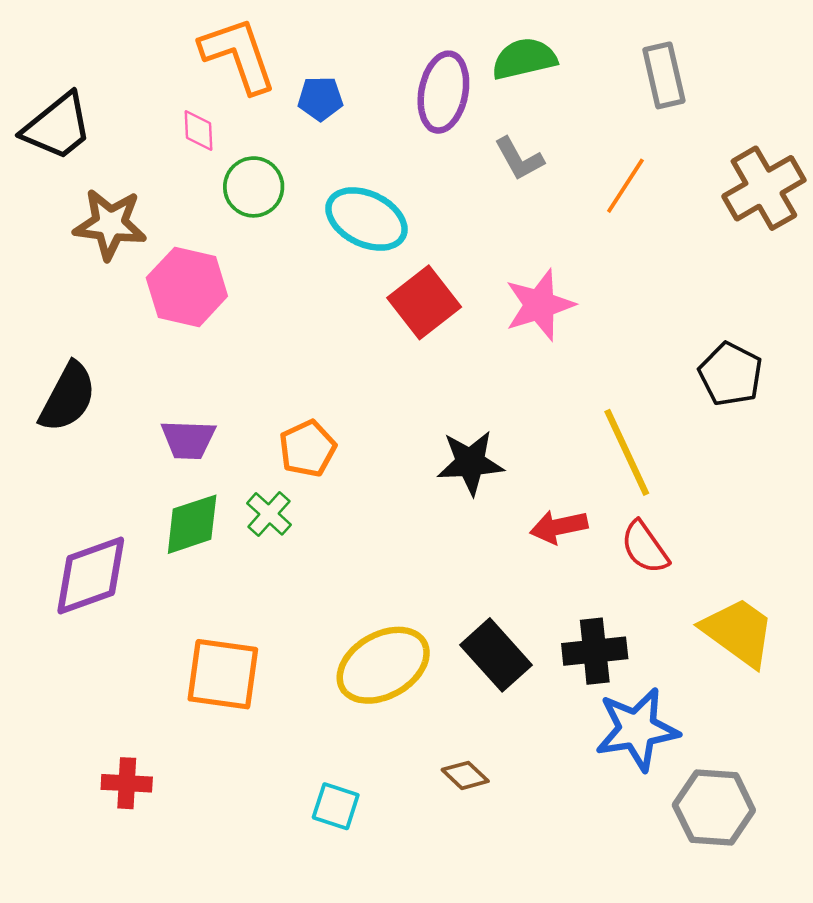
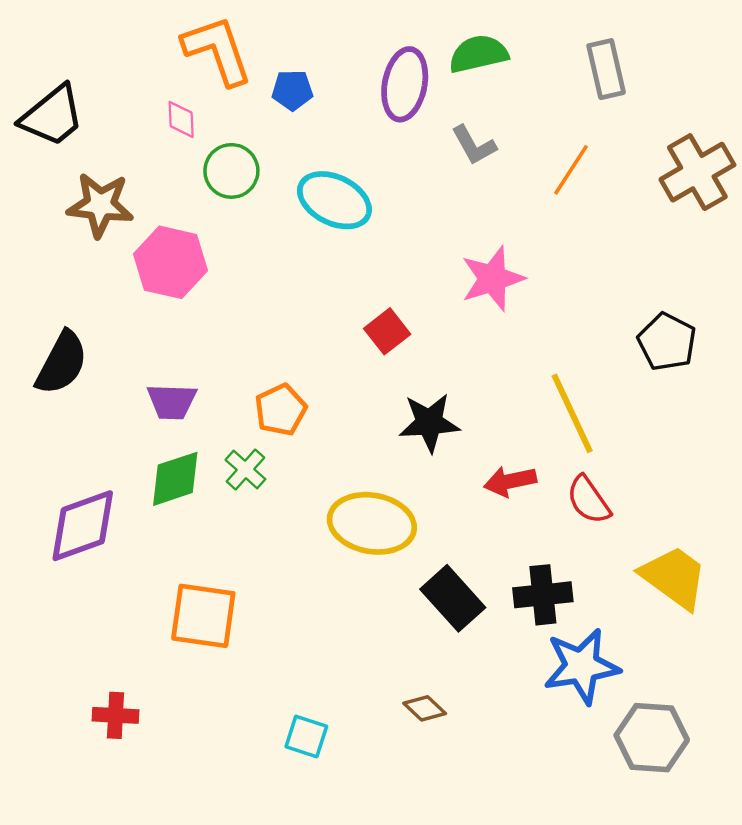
red square: (424, 302) -> (387, 331), moved, size x0.7
yellow ellipse: (383, 665) -> (372, 523), moved, turned 40

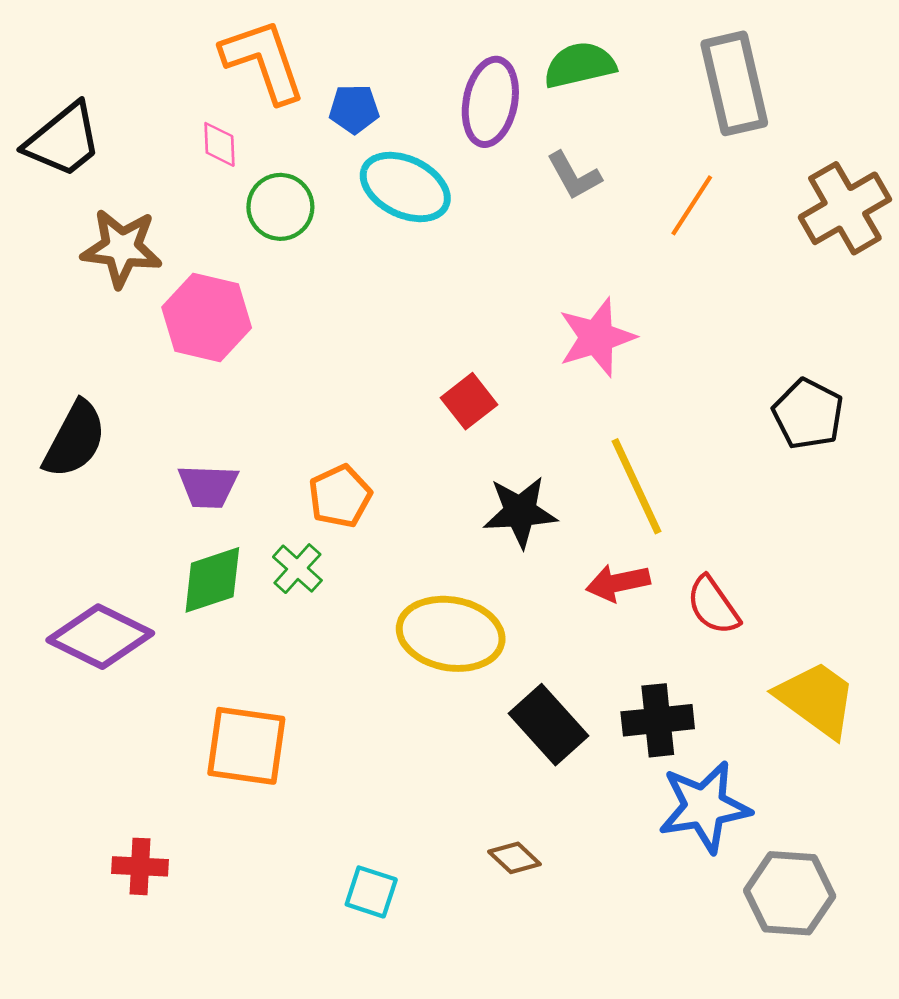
gray rectangle: (606, 69) -> (734, 83), size x1.4
cyan ellipse: (334, 200) -> (405, 187), moved
yellow line: (572, 413) -> (636, 486), moved
purple diamond: (83, 526) -> (100, 637), turned 46

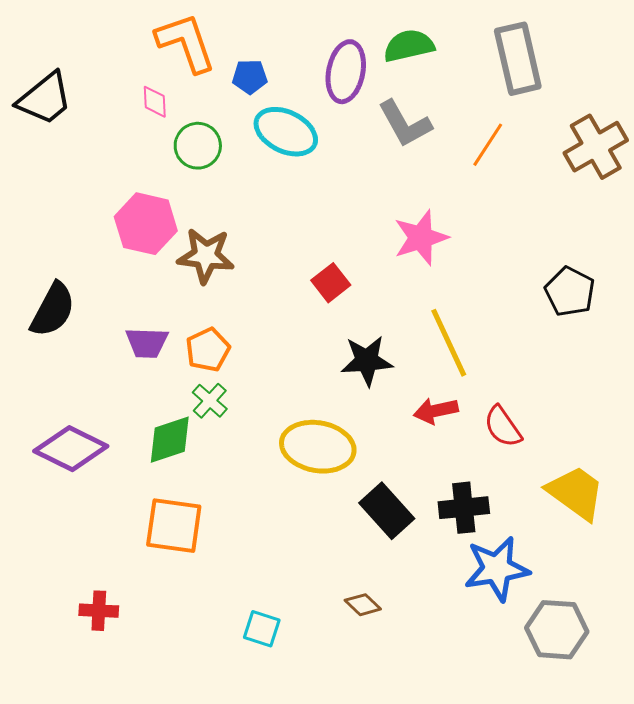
gray L-shape: (574, 176) -> (405, 124), size x1.4
brown star: (122, 248) -> (206, 256), moved
orange pentagon: (340, 496) -> (208, 350), moved
green diamond: (212, 580) -> (170, 440), moved

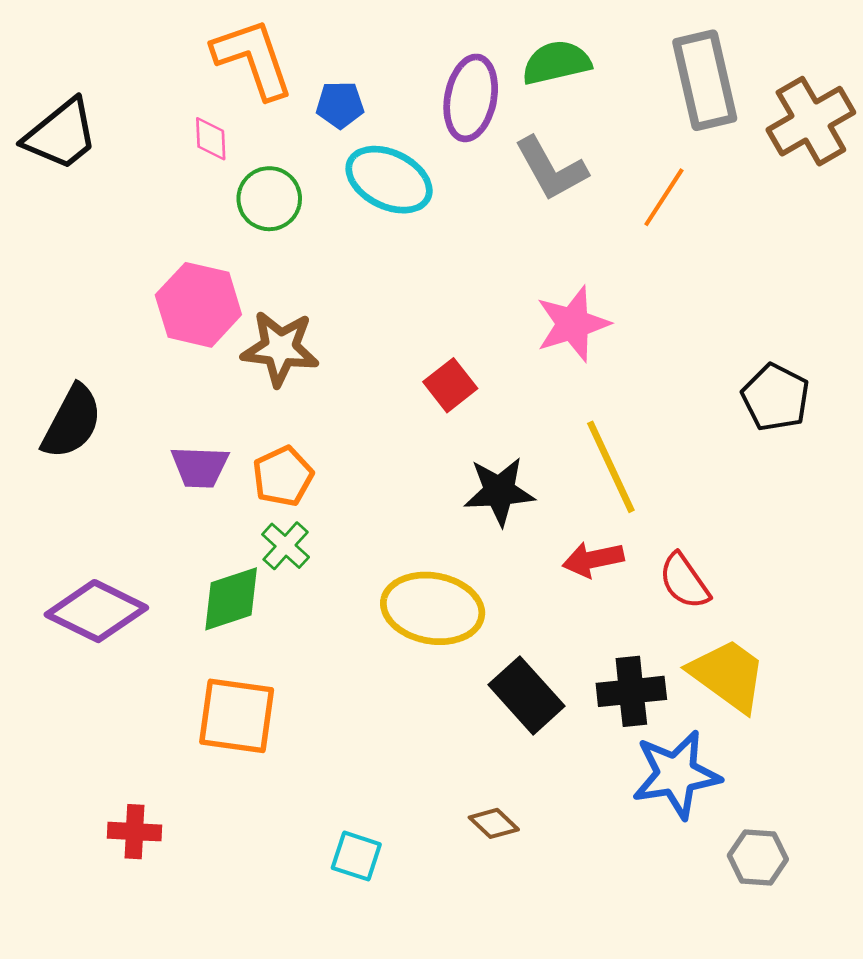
brown cross: (596, 147) -> (811, 121), moved
yellow trapezoid: (576, 493) -> (728, 675), moved
gray hexagon: (557, 630) -> (758, 857), size x0.7

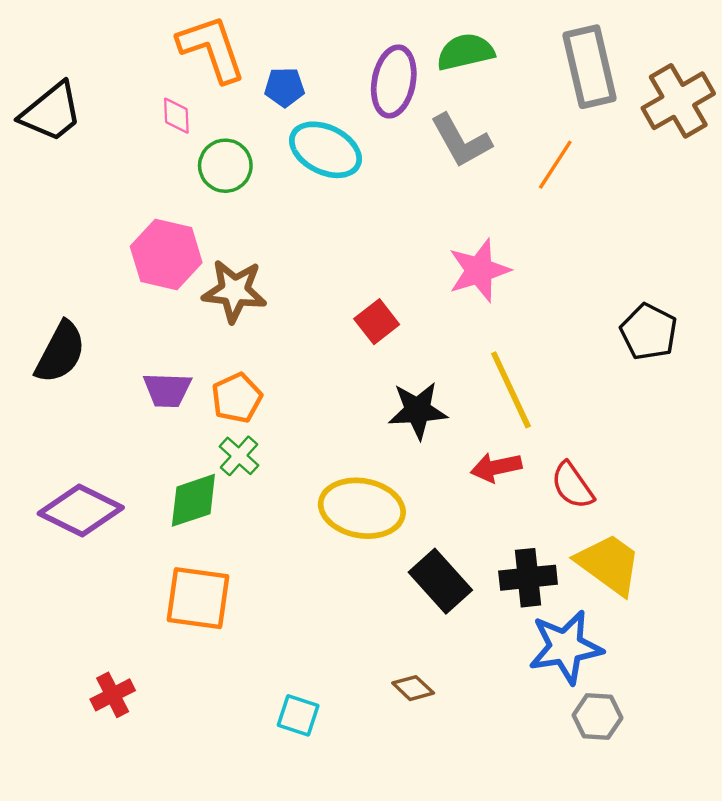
red cross: (134, 832) -> (113, 695), turned -30
gray hexagon: (758, 857) -> (597, 716), moved

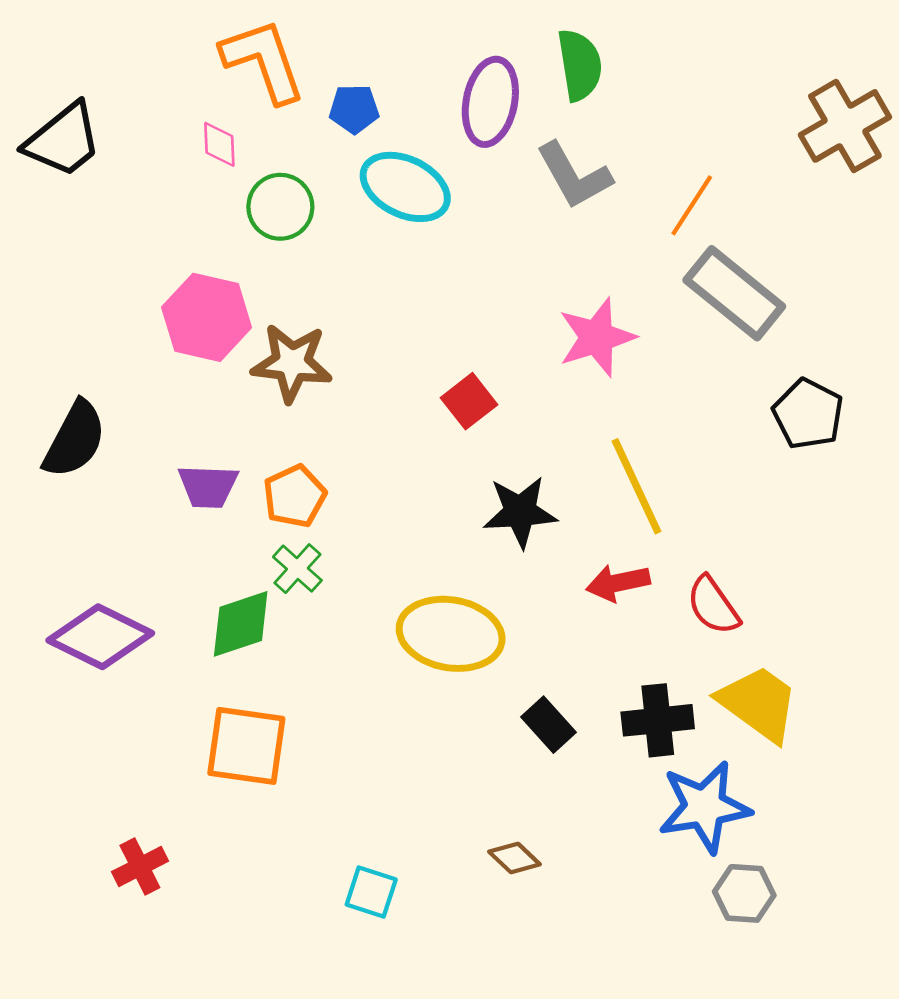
green semicircle: (465, 52) -> (580, 65), turned 94
gray rectangle: (589, 67) -> (734, 293), moved, turned -38
black rectangle: (440, 581) -> (548, 725), size x0.7

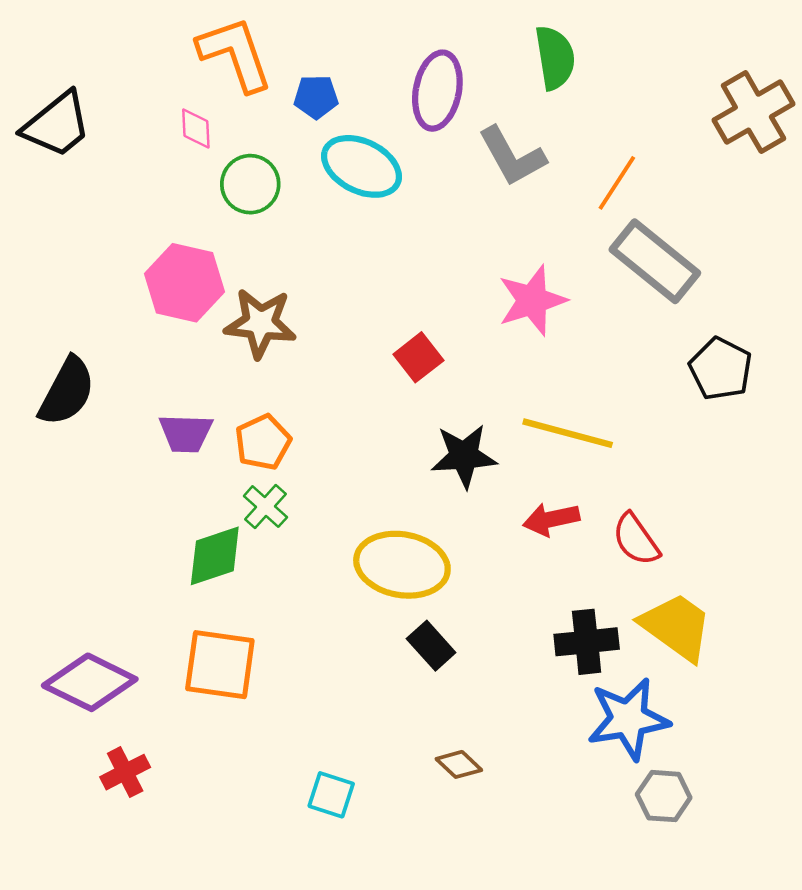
green semicircle: (580, 65) -> (555, 58), moved
yellow line: (636, 486) -> (568, 433), turned -50
purple diamond: (100, 637) -> (90, 682), moved
black rectangle: (548, 725) -> (431, 646), moved

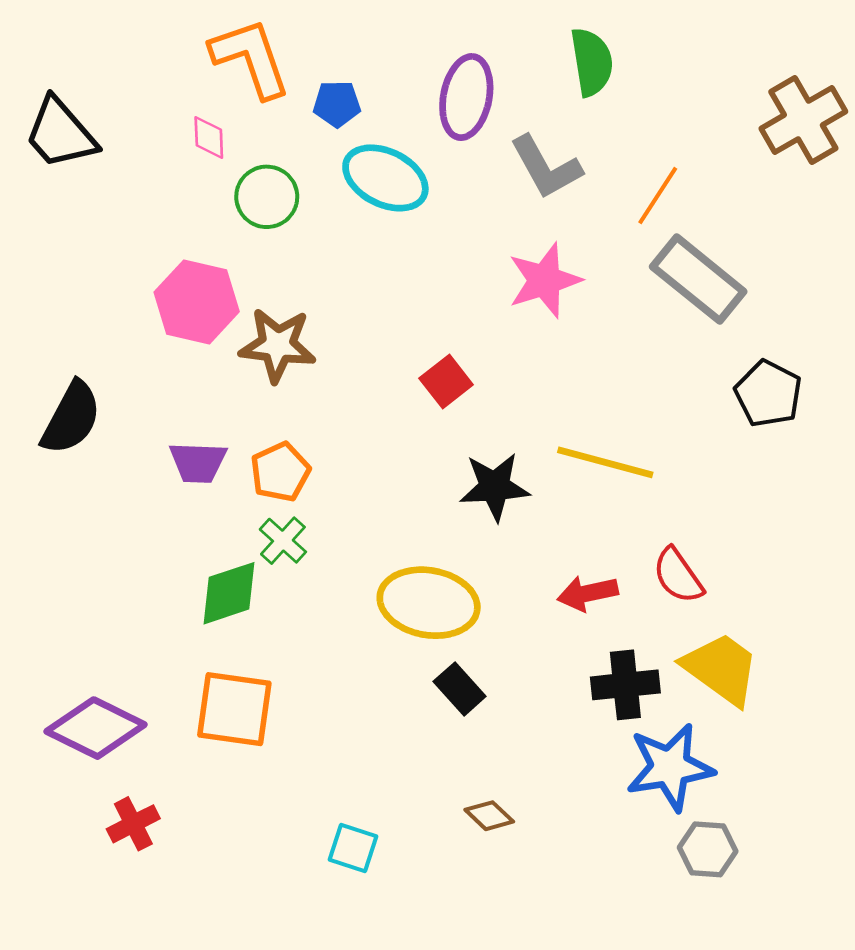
black trapezoid: (57, 125) -> (60, 133), turned 88
pink star: (532, 300) -> (545, 280), moved
red arrow: (551, 519) -> (588, 593), moved

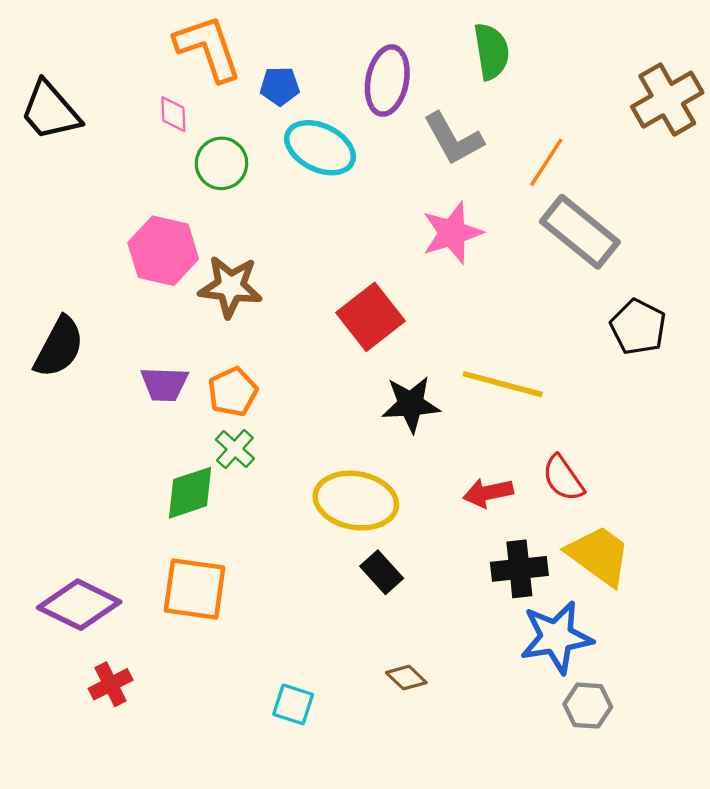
red square: (446, 382) -> (370, 317), size x1.5

